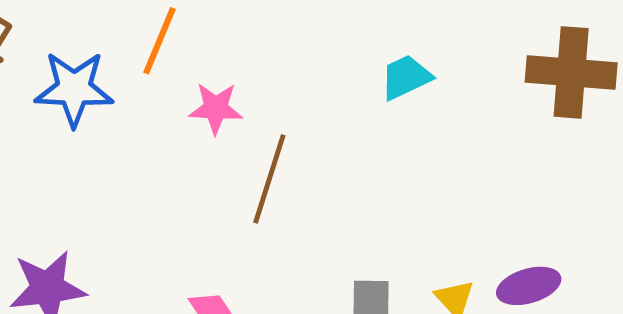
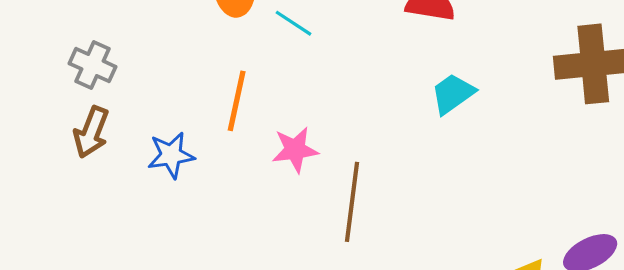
blue star: (74, 89) -> (171, 155), size x0.7

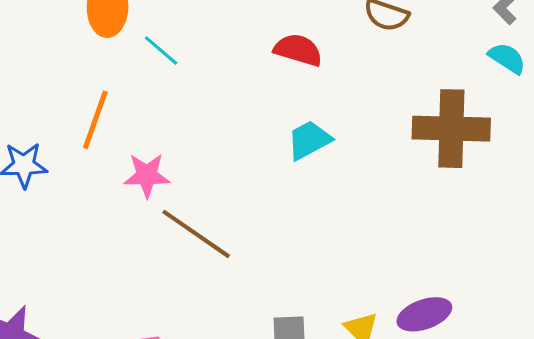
brown line: (352, 202) -> (196, 234), turned -70

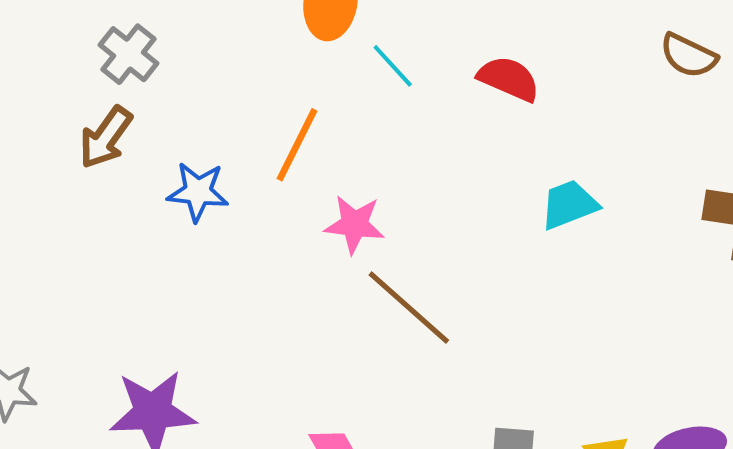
red semicircle: (298, 50) -> (509, 79), moved

